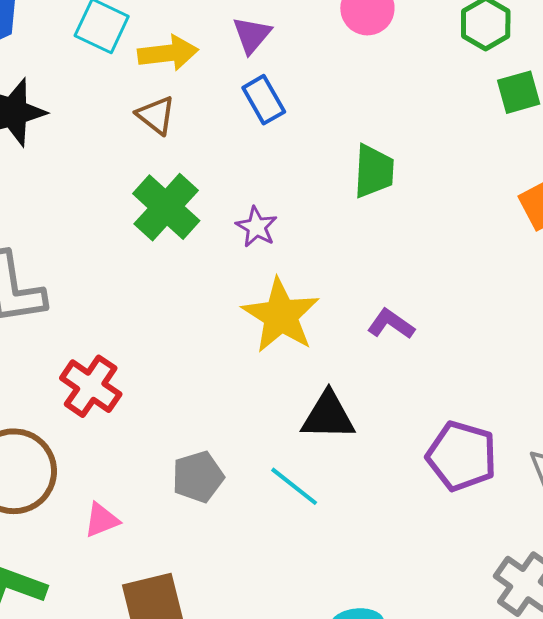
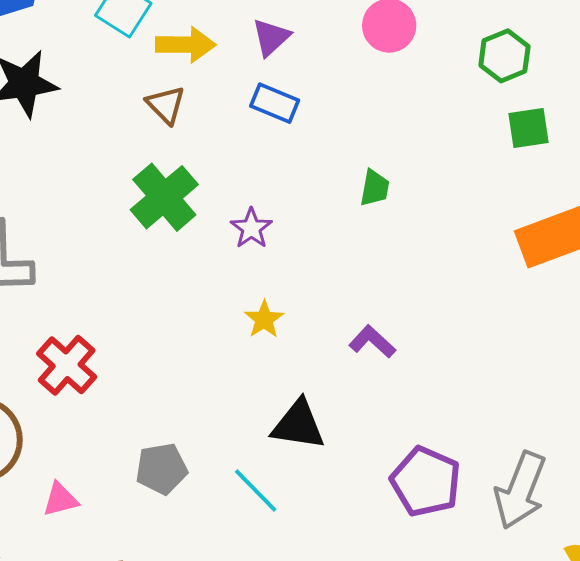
blue rectangle: (264, 100) -> (275, 103), turned -45
green trapezoid: (374, 171) -> (375, 188), size x0.7
yellow star: (281, 316) -> (264, 319), size x0.5

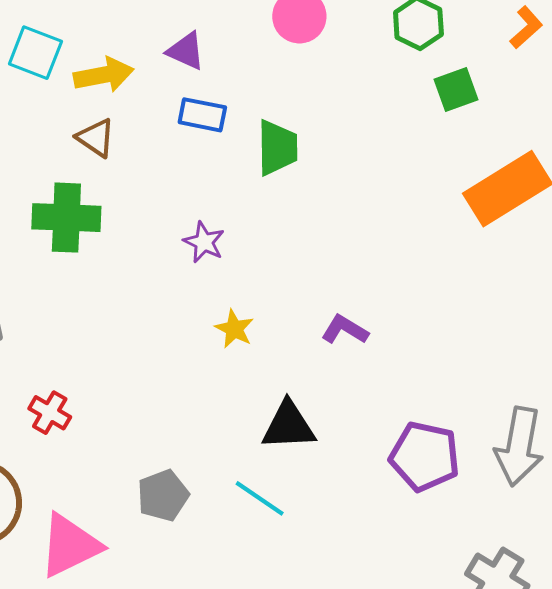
purple triangle: (271, 37) -> (186, 51), turned -42
green trapezoid: (375, 188) -> (277, 148), moved, size x1.5
green cross: (164, 197) -> (66, 218), moved, turned -36
red cross: (67, 365) -> (50, 413), size x0.7
pink triangle: (60, 499) -> (70, 545), size x1.8

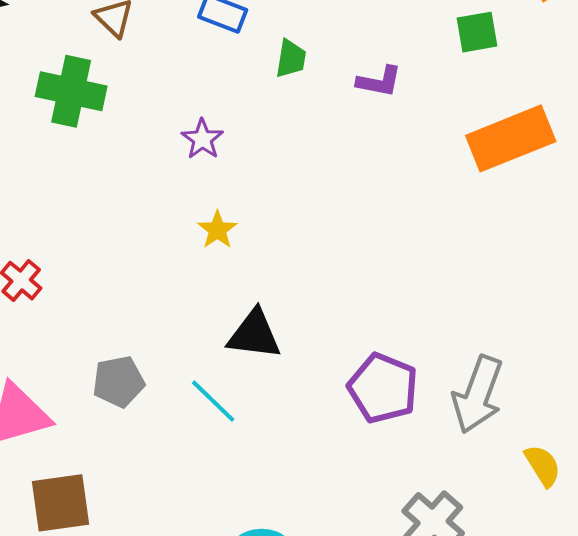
green trapezoid: (277, 148) -> (291, 59), size x0.7
purple L-shape: (345, 330) -> (379, 82), moved, turned 150

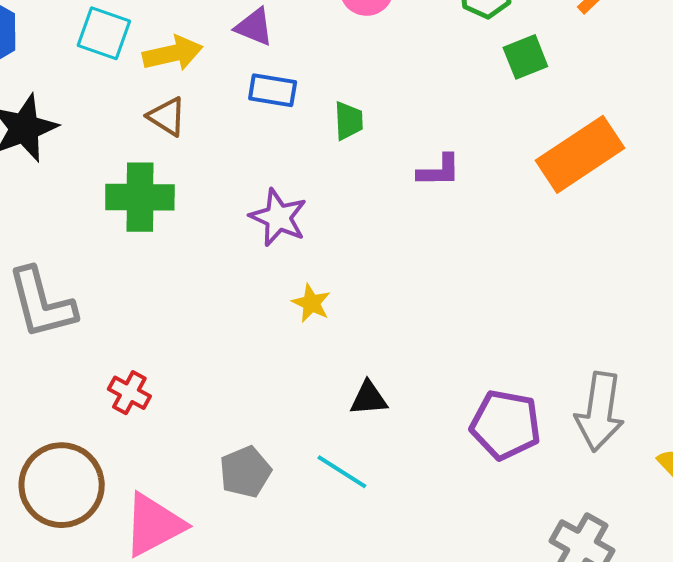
purple L-shape: (379, 82) -> (439, 171), moved
purple star: (202, 139) -> (278, 217), size x1.4
black triangle: (254, 334) -> (369, 398), size x0.7

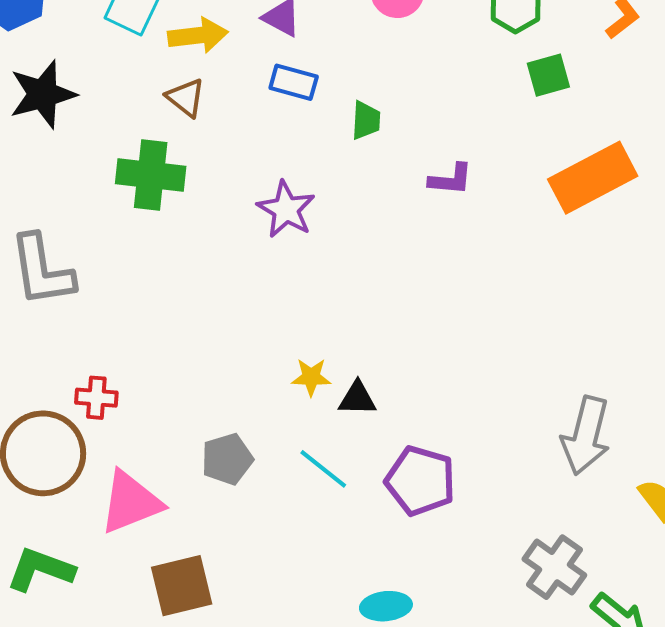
yellow star: (311, 303) -> (311, 377), moved, turned -30
red cross: (129, 393) -> (96, 398), moved, turned -30
purple pentagon: (506, 425) -> (420, 481), moved

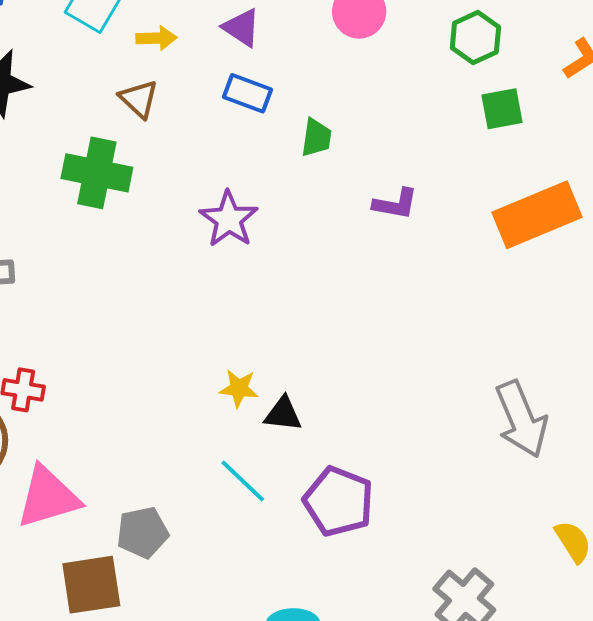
yellow arrow: (198, 35) -> (156, 38), size x0.7
gray arrow: (586, 436) -> (521, 419), moved, turned -42
gray pentagon: (227, 459) -> (142, 532), moved

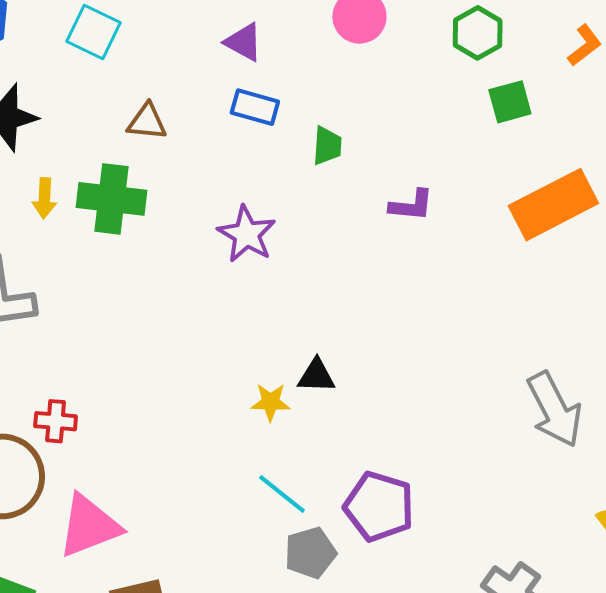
yellow arrow: (156, 38) -> (44, 198), moved, turned 99
brown triangle: (139, 99) -> (147, 122), turned -33
black triangle: (283, 414) -> (316, 376), moved
gray pentagon: (142, 532) -> (310, 553), moved

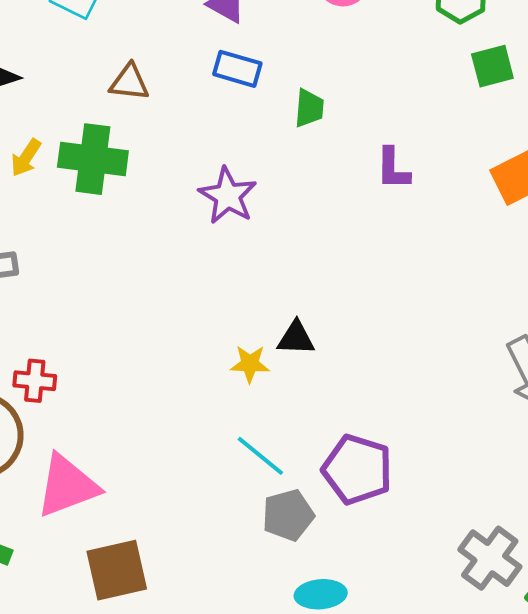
yellow arrow: (44, 198) -> (26, 158), turned 30
purple L-shape: (411, 205) -> (393, 169), turned 84

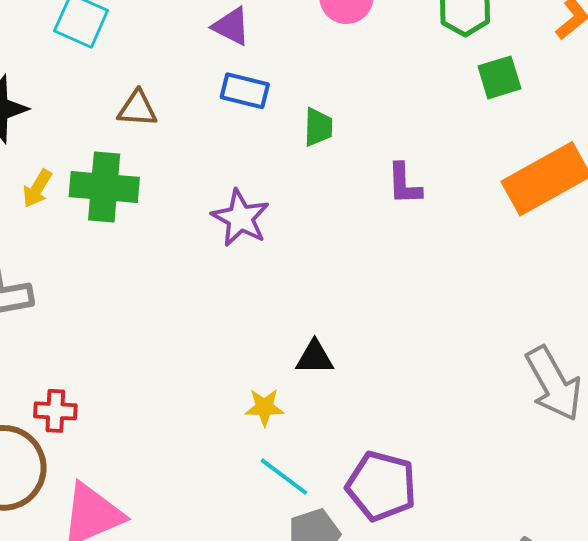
yellow star: (250, 364) -> (264, 407), moved

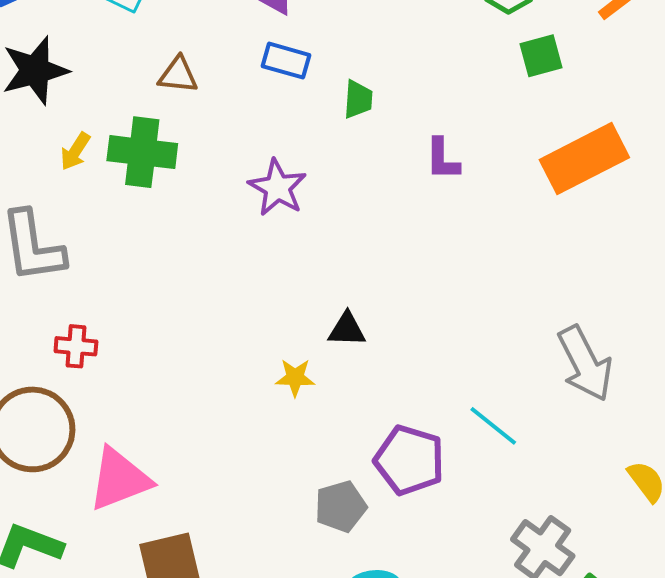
red cross: (55, 411) -> (76, 346), moved
cyan line: (284, 477) -> (493, 426), moved

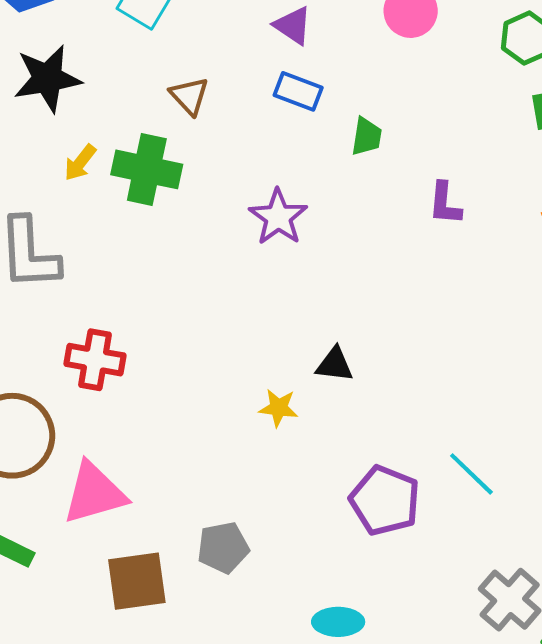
brown triangle: (178, 75) -> (189, 96), turned 36
red cross: (76, 346) -> (95, 360), moved, size x1.4
gray pentagon: (341, 506) -> (223, 548), moved

